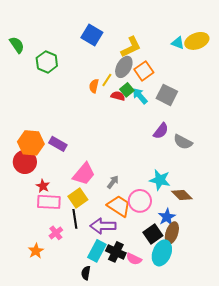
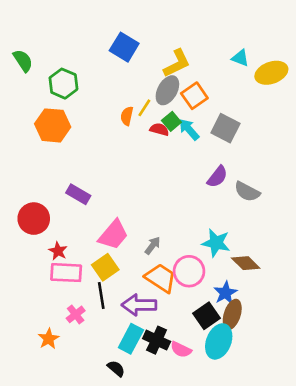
yellow ellipse: (197, 41) -> (271, 73), moved
orange hexagon: (31, 143) -> (53, 125), moved
black semicircle: (86, 273) -> (116, 368), turned 120

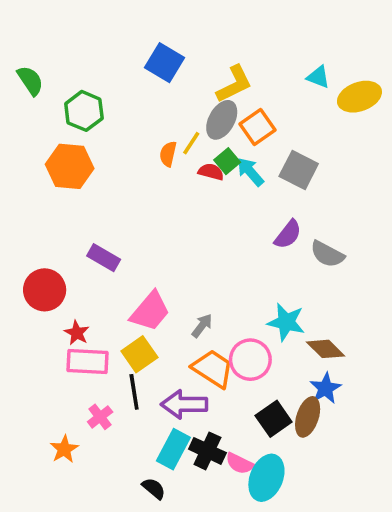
blue star: (225, 293) -> (325, 388), moved
cyan ellipse: (219, 341) -> (266, 478), moved

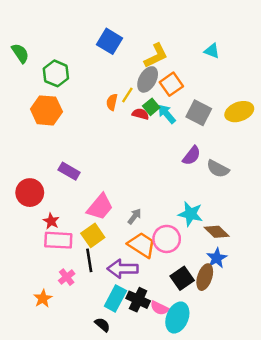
yellow ellipse: (359, 97) -> (239, 112), moved

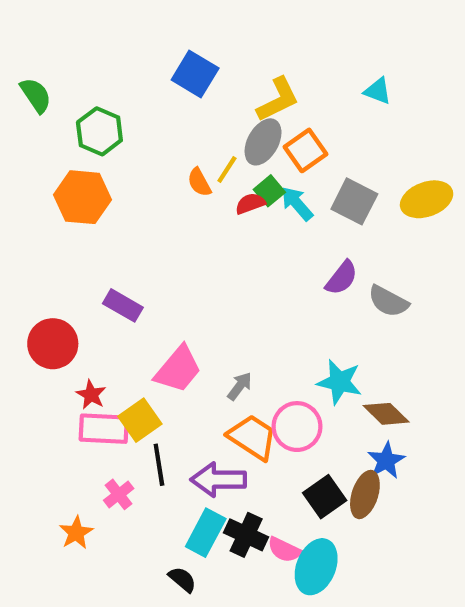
orange semicircle: (112, 102) -> (199, 182), turned -42
red semicircle: (140, 114) -> (250, 204), turned -35
yellow square: (93, 235) -> (140, 420), moved

